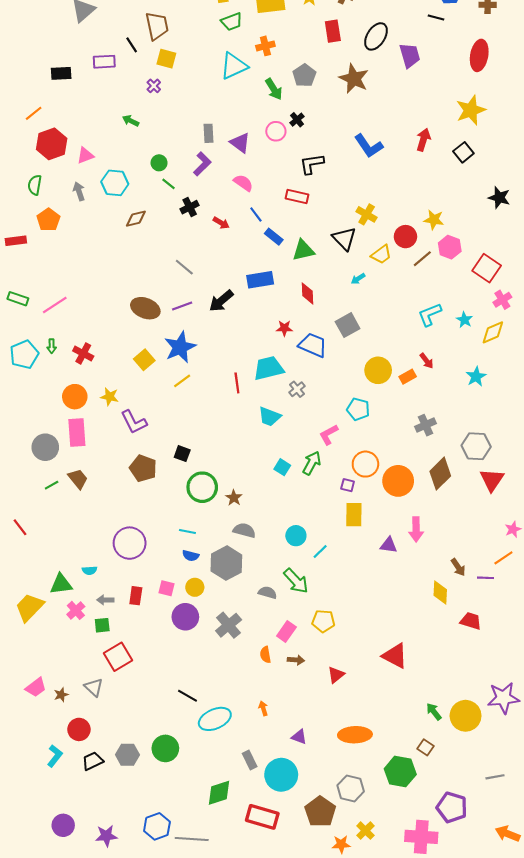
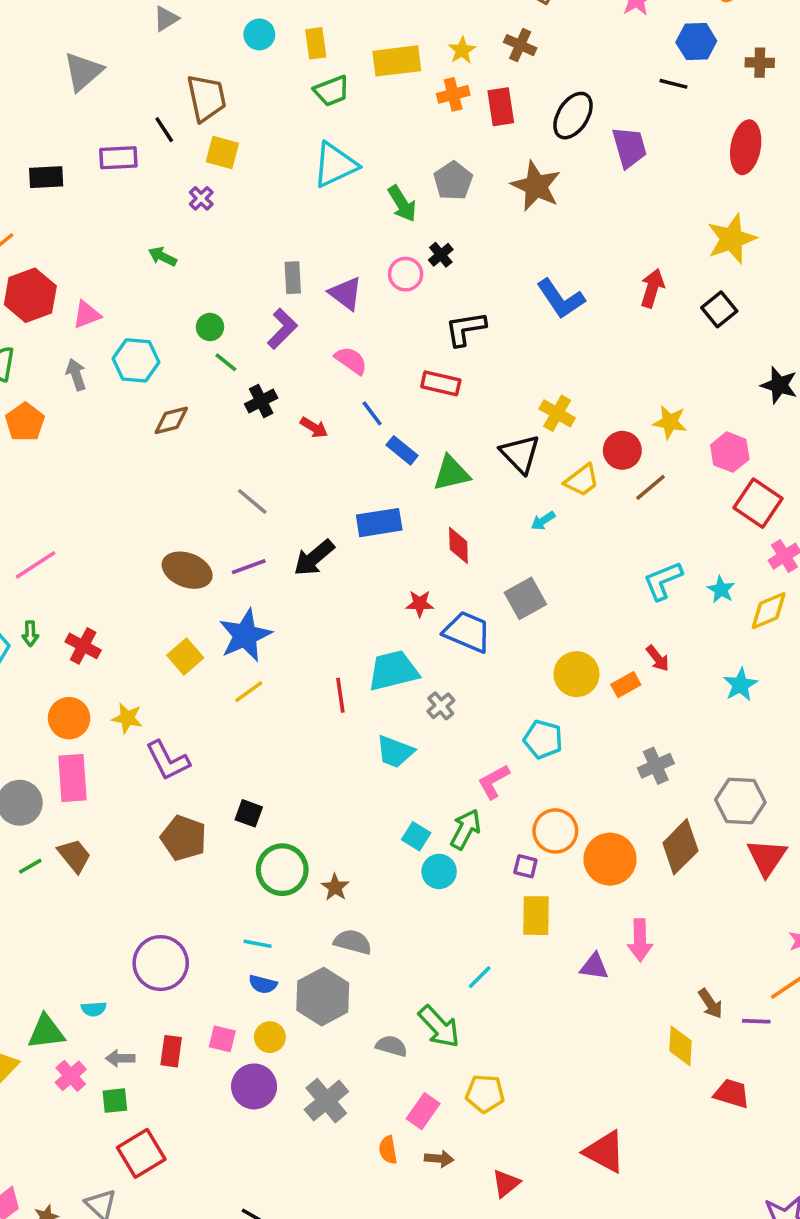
orange cross: (265, 46) -> (453, 94), moved
pink hexagon: (450, 247) -> (730, 452), moved
cyan circle: (296, 536) -> (439, 871), moved

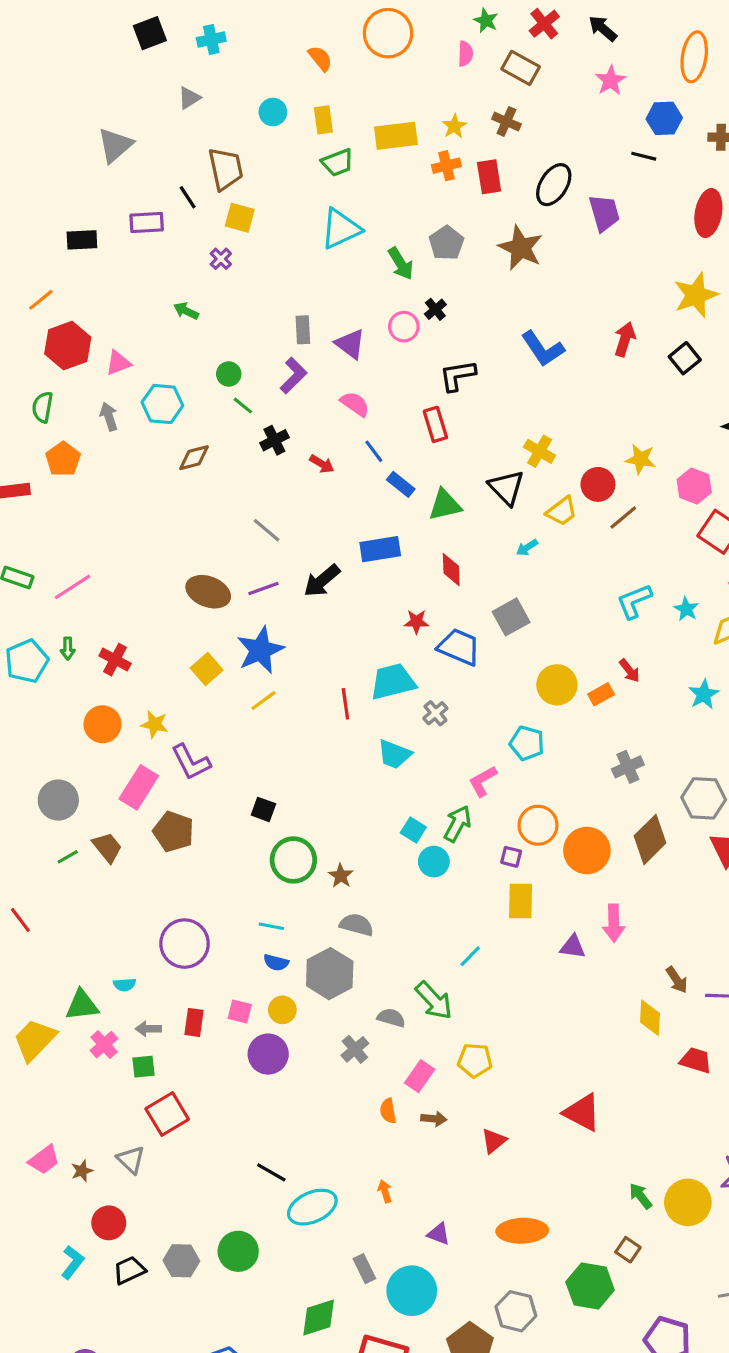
red rectangle: (441, 383) -> (435, 424), turned 60
pink rectangle: (73, 778) -> (139, 787), moved, turned 36
brown pentagon: (184, 838) -> (173, 832), moved
gray cross: (326, 1101) -> (355, 1049), moved, size x0.7

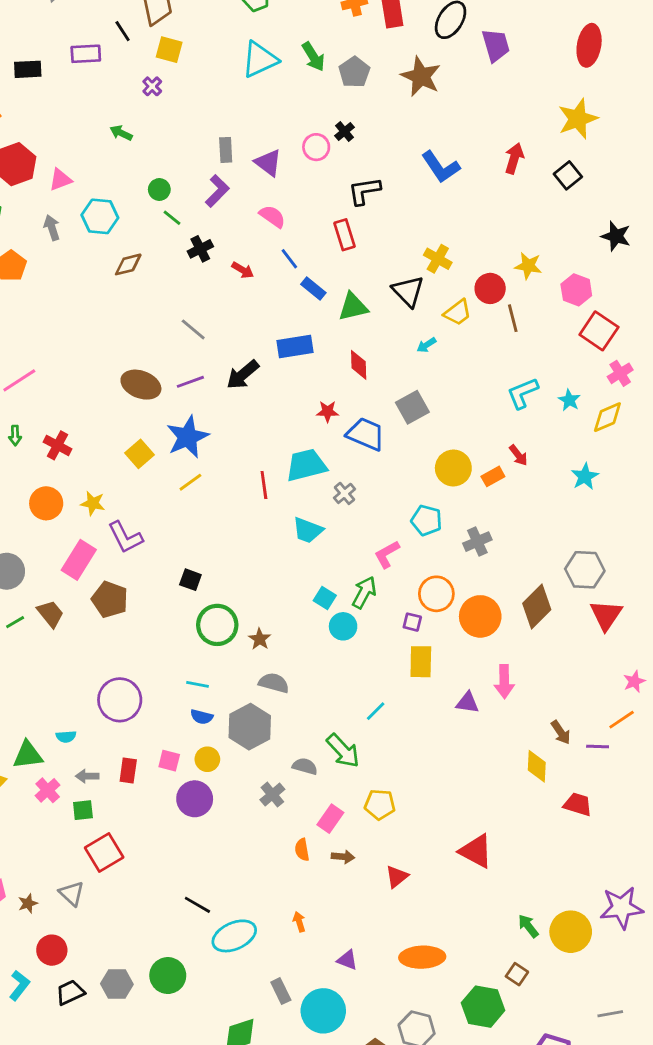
green arrow: (401, 264) -> (313, 57), moved
brown line: (623, 518) -> (513, 318), turned -64
gray cross: (628, 767) -> (477, 542), moved

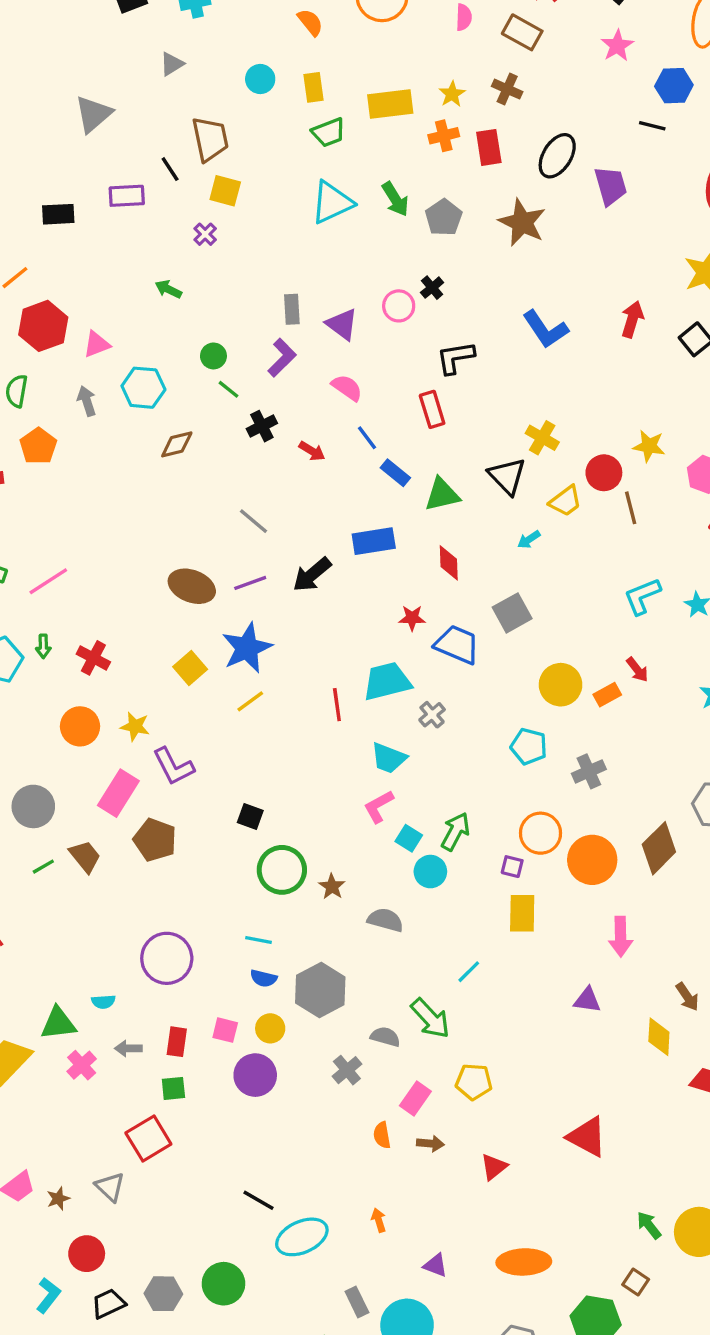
pink L-shape: (387, 554) -> (379, 806), moved
gray semicircle: (274, 683) -> (385, 920), moved
purple triangle: (467, 703) -> (587, 1000), moved
green square: (83, 810) -> (173, 1088), moved

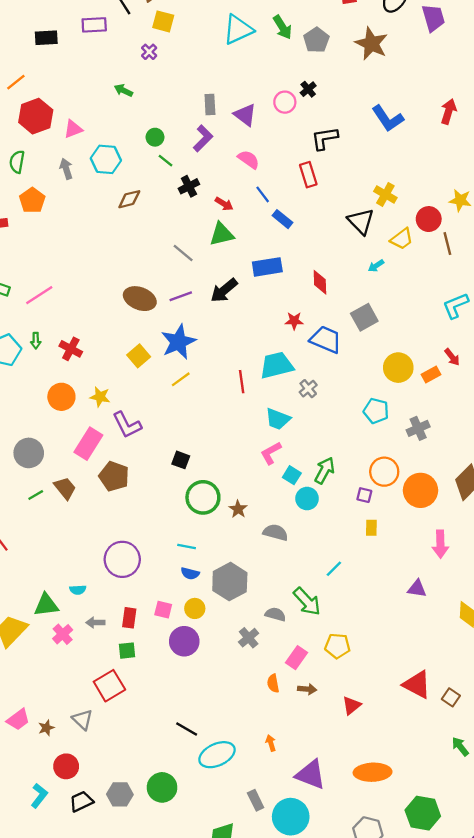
green triangle: (442, 494) -> (222, 234), moved
yellow rectangle: (522, 913) -> (371, 528), size x0.6
purple triangle: (435, 1265) -> (311, 775), size x1.8
brown square: (636, 1282) -> (451, 697), moved

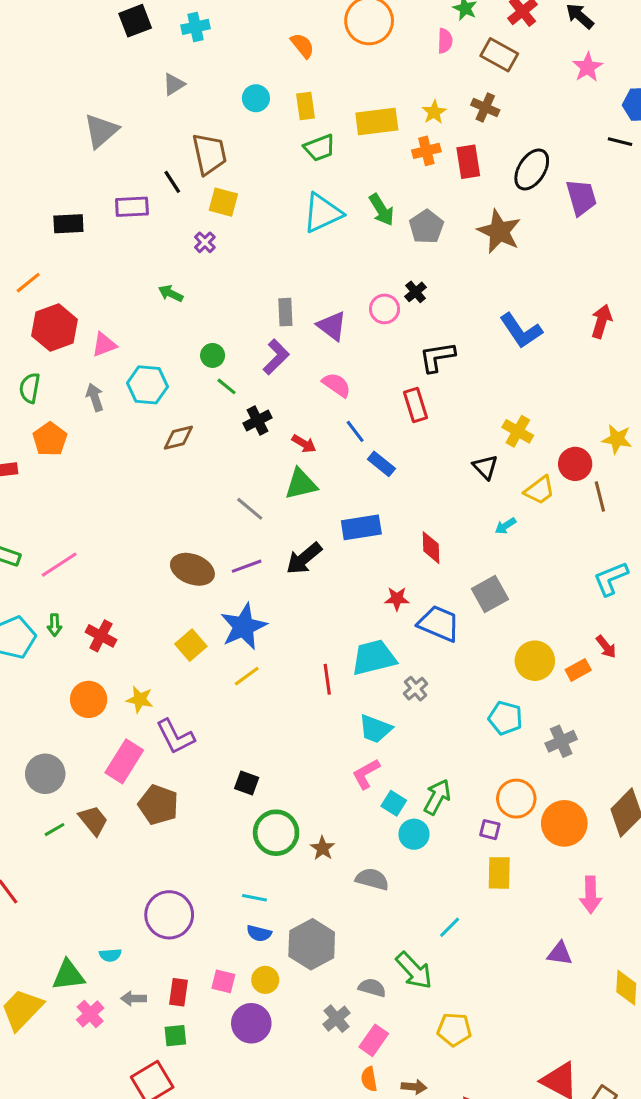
black triangle: (361, 221) -> (485, 467), size x0.7
yellow rectangle: (371, 528) -> (499, 873), size x1.5
pink rectangle: (297, 658) -> (374, 1040), moved

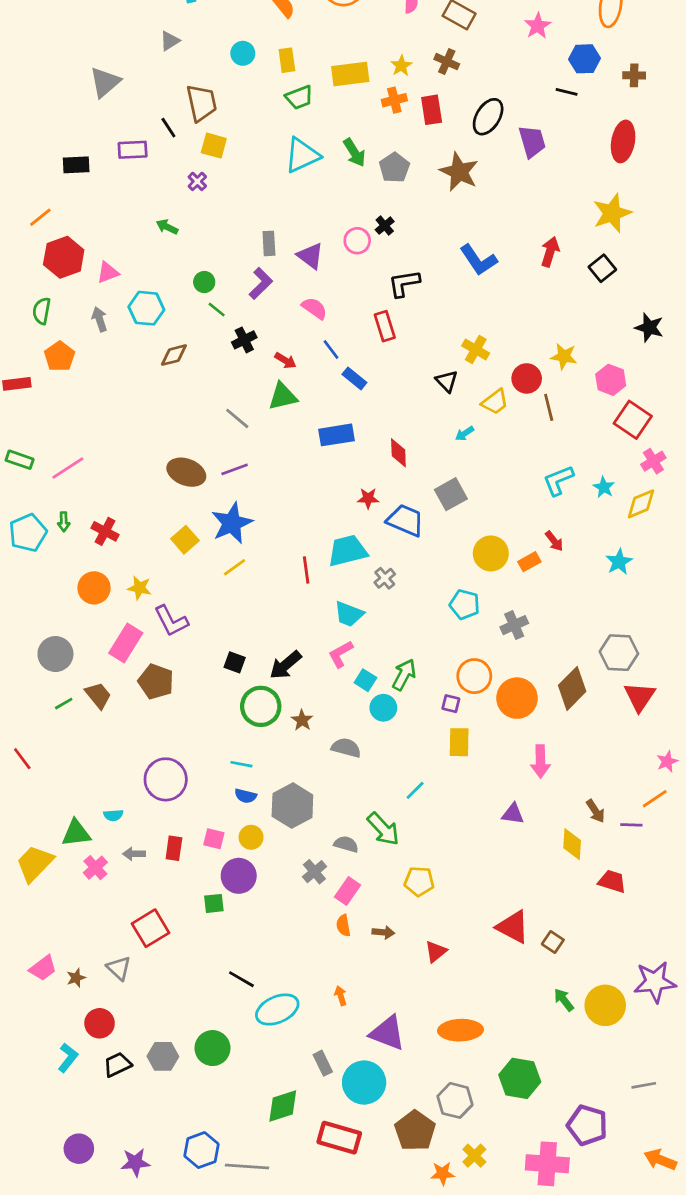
black arrow: (304, 558) -> (286, 665), moved
green square: (175, 1036) -> (214, 903), moved

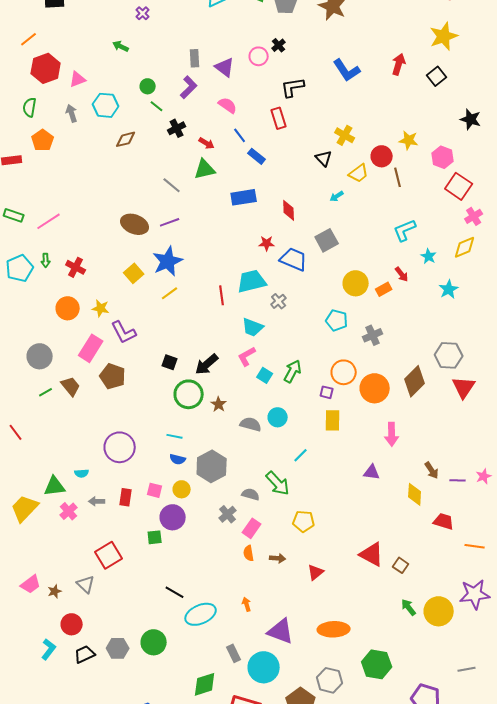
cyan star: (604, 487) -> (429, 256), moved
cyan circle: (383, 708) -> (278, 417), moved
pink star: (667, 761) -> (484, 476), moved
orange line: (655, 799) -> (475, 546), moved, turned 42

